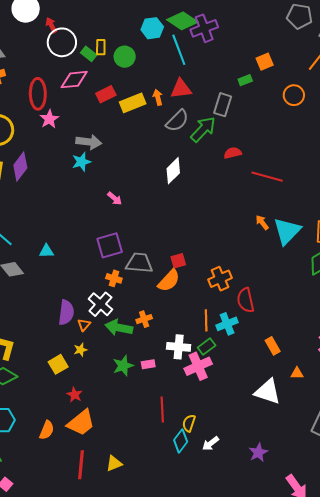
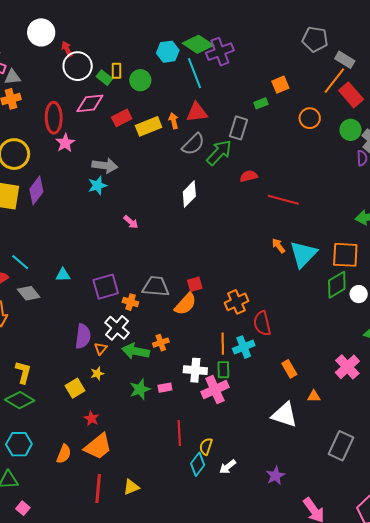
purple square: (110, 245) -> (106, 287), moved
green rectangle: (207, 346) -> (223, 370), turned -54

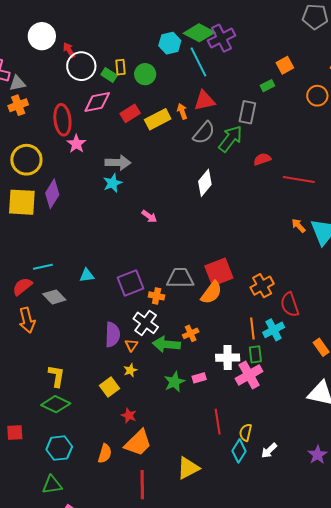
cyan line: (20, 262) -> (43, 267), turned -48
red square: (195, 284) -> (219, 272), size x1.8
yellow triangle: (131, 487) -> (188, 468), moved, size x1.4

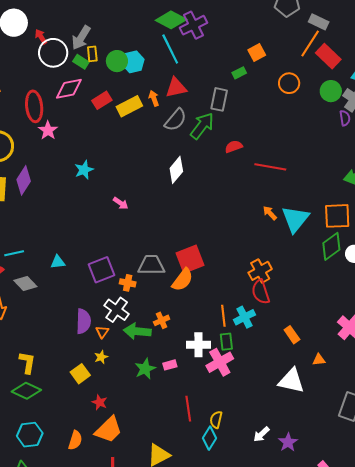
cyan hexagon: (170, 43) -> (133, 62), moved
gray arrow: (118, 163) -> (81, 38), moved, turned 120
orange cross: (262, 286) -> (260, 271), moved
white arrow: (269, 451) -> (261, 434), moved

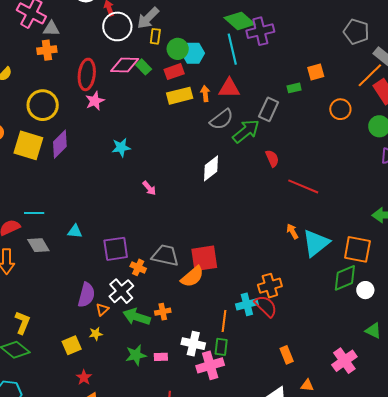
green rectangle: (81, 62) -> (144, 67), moved
red rectangle: (102, 100) -> (174, 72), moved
red semicircle: (234, 147) -> (272, 158), turned 72
red semicircle: (261, 292) -> (266, 306), turned 140
cyan cross: (245, 317) -> (247, 304), moved

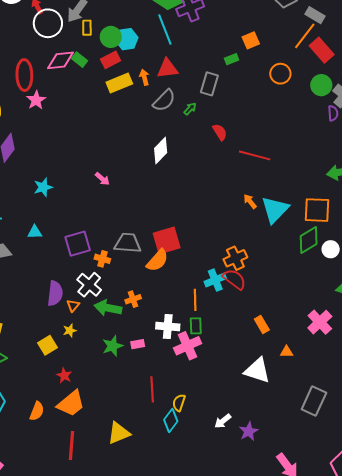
green arrow: (246, 131) -> (190, 109), size x0.5
cyan star: (121, 147) -> (43, 187), moved

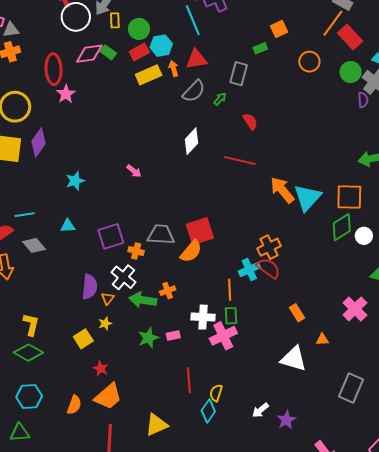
cyan hexagon: (127, 39) -> (161, 46), moved
red line: (255, 155) -> (240, 161), moved
orange arrow: (250, 201) -> (282, 190), size x1.8

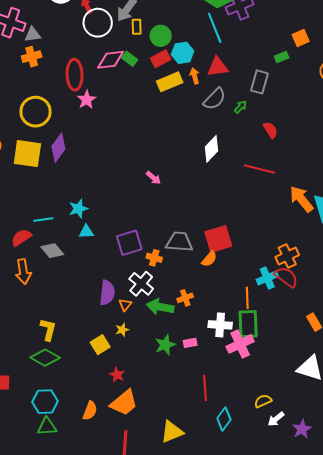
cyan star: (75, 181) -> (78, 209), moved
orange semicircle: (191, 251) -> (209, 259), size x0.7
green rectangle: (231, 316) -> (248, 324), size x1.6
yellow semicircle: (216, 393) -> (263, 401), moved, turned 48
green triangle: (20, 433) -> (47, 427), moved

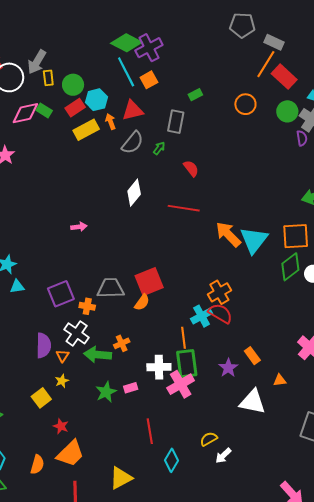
orange square: (301, 38) -> (149, 80), moved
pink arrow: (153, 178) -> (79, 227), turned -42
purple star: (302, 429) -> (228, 368), moved

